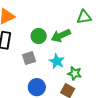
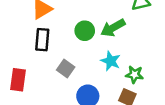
gray square: (29, 58) -> (66, 69), moved, turned -32

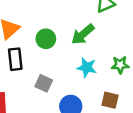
green circle: (85, 31) -> (46, 39), moved
green star: (134, 75) -> (120, 65), moved

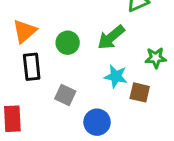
green star: (120, 65) -> (156, 58), moved
brown square: (110, 100) -> (140, 92), moved

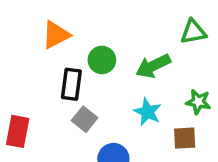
black rectangle: (32, 67) -> (71, 84), moved
brown square: (140, 92) -> (185, 138), moved, turned -30

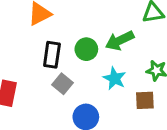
green circle: (102, 60) -> (86, 49), moved

